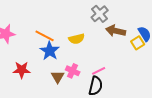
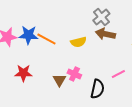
brown arrow: (116, 31) -> (105, 34), moved
blue star: (50, 51) -> (28, 35), moved, turned -30
pink line: (99, 71) -> (118, 74), moved

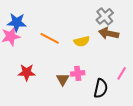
blue star: (28, 35) -> (17, 22), moved
pink cross: (74, 74) -> (78, 73), turned -32
pink line: (118, 74) -> (122, 73), turned -32

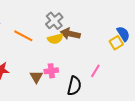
gray cross: (105, 16) -> (54, 21), moved
brown arrow: (109, 33) -> (70, 34), moved

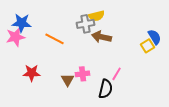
gray cross: (54, 21) -> (86, 24), turned 30
yellow semicircle: (55, 39) -> (97, 16), moved
pink line: (95, 71) -> (117, 74), moved

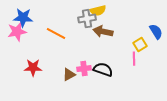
yellow square: (148, 46) -> (140, 45), moved
pink line: (117, 74) -> (134, 59), moved, turned -32
brown triangle: (68, 80) -> (69, 75), turned 32
black semicircle: (106, 89) -> (103, 70), moved, turned -84

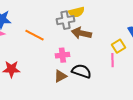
pink cross: (84, 69) -> (62, 55), moved
brown triangle: (69, 75) -> (60, 76), moved

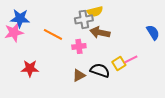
yellow square: (118, 46) -> (119, 63), moved
pink cross: (62, 55) -> (79, 46), moved
pink line: (112, 60) -> (131, 59), turned 64

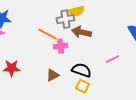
orange line: (53, 34) -> (48, 34), moved
yellow square: (119, 63) -> (83, 86), moved, turned -32
brown triangle: (79, 75) -> (53, 75), moved

